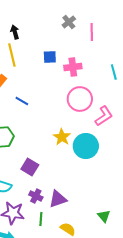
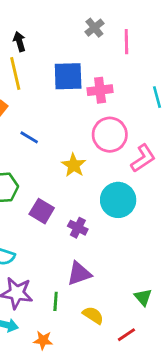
blue square: (50, 57) -> (68, 76), size x1.6
yellow star: (62, 137) -> (74, 165), moved
purple square: (30, 167) -> (42, 211), moved
purple cross: (36, 196) -> (78, 228), moved

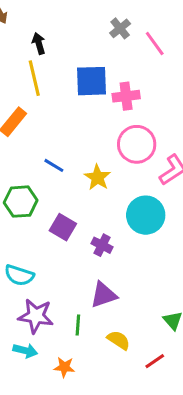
pink line: (126, 42) -> (155, 43), turned -35
blue line: (29, 137) -> (54, 165), moved

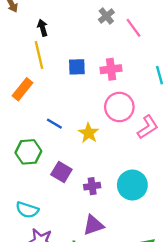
blue square: (91, 81) -> (77, 67), moved, size x0.7
cyan circle: (146, 215) -> (132, 185), moved
purple cross: (102, 245) -> (92, 186), turned -35

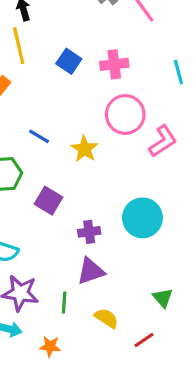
blue square: (77, 67) -> (69, 61), turned 36
purple cross: (92, 186) -> (89, 232), moved

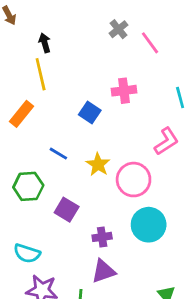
blue square: (69, 61) -> (90, 113), moved
pink circle: (125, 114) -> (134, 180), moved
pink L-shape: (163, 141) -> (166, 141), moved

